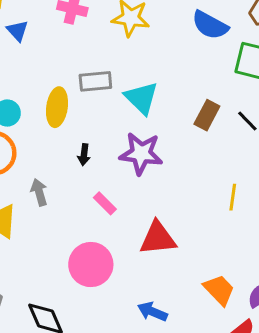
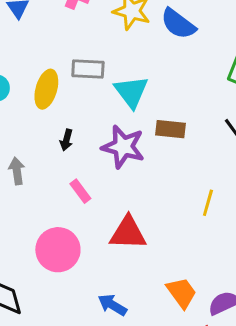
blue semicircle: (210, 25) -> (178, 24), moved
brown rectangle: (207, 115) -> (170, 129), moved, turned 60

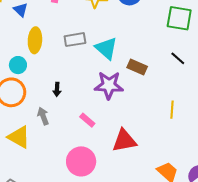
yellow ellipse: (46, 89) -> (35, 40), moved
brown rectangle: (170, 129) -> (137, 67), turned 30
black arrow: (66, 140) -> (57, 89), moved

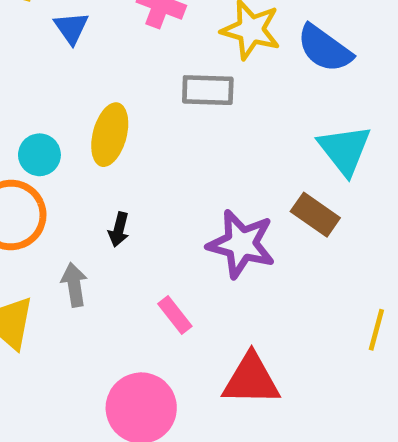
yellow ellipse: (35, 40) -> (110, 135), moved
gray rectangle: (75, 40) -> (208, 90), moved
cyan triangle: (106, 48) -> (345, 150), moved

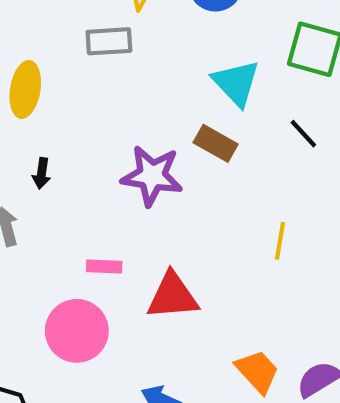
pink rectangle: (175, 315) -> (104, 266), moved, turned -44

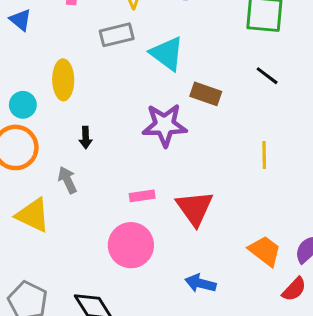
cyan triangle: (236, 83) -> (167, 54), moved
red triangle: (172, 296) -> (195, 208), turned -51

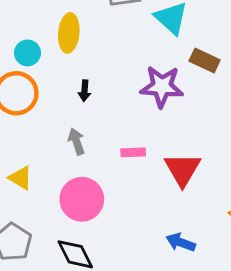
gray arrow: (67, 180) -> (76, 141), moved
yellow triangle: (33, 215) -> (21, 178), moved, size x0.7
pink circle: (131, 245) -> (82, 199), moved

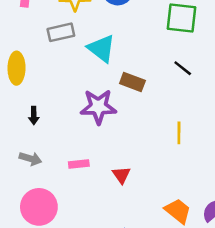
gray arrow: (76, 141) -> (30, 159), turned 130
red triangle: (182, 169) -> (121, 175), size x0.6

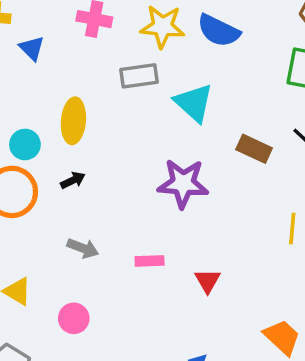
brown rectangle: (132, 82) -> (254, 149), moved
black arrow: (34, 116) -> (73, 180), moved, turned -120
pink circle: (39, 207) -> (74, 318), moved, size x0.6

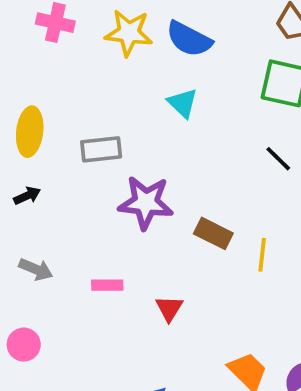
gray rectangle: (139, 76) -> (101, 149), moved
cyan triangle: (194, 103) -> (183, 103), moved, size x0.7
brown rectangle: (254, 149) -> (213, 233), moved

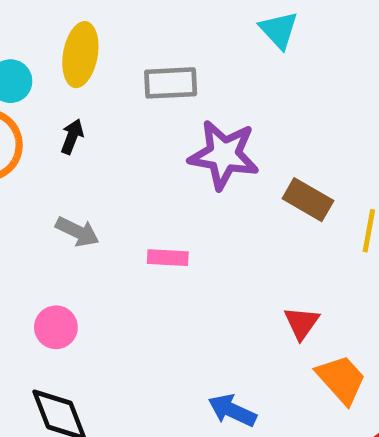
black arrow: (27, 196) -> (72, 137), turned -48
red triangle: (169, 308) -> (302, 323), moved

